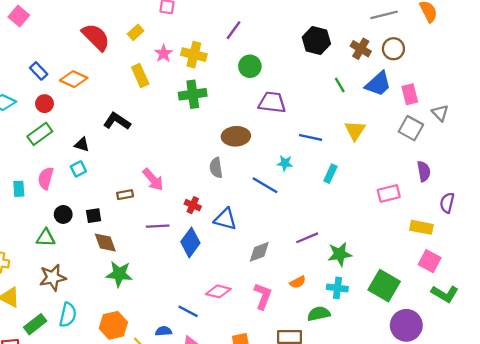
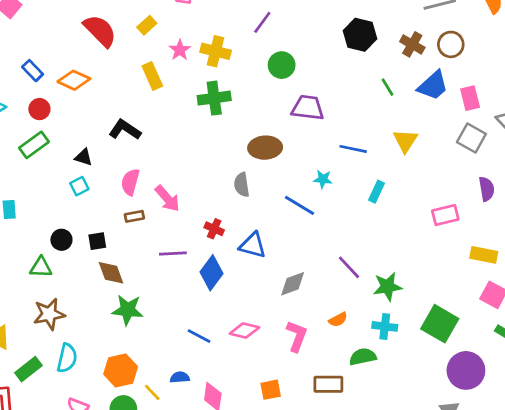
pink semicircle: (46, 178) -> (130, 182), moved
purple line: (307, 238) -> (349, 267), turned 70
blue line: (188, 311) -> (199, 336), moved

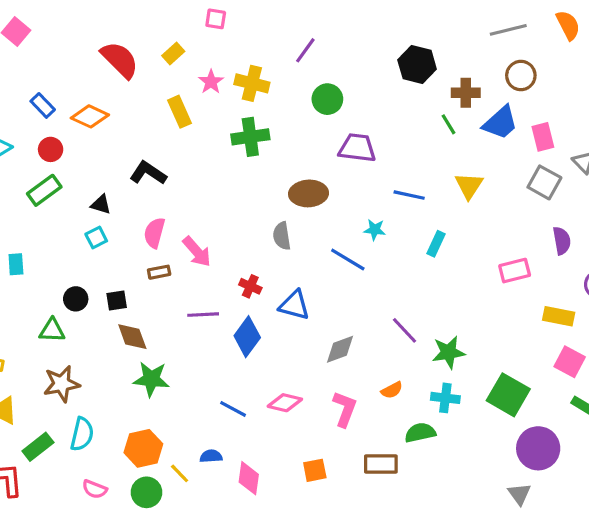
brown cross: (412, 44) -> (466, 93), moved, turned -30

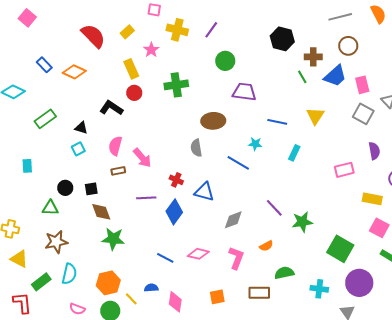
yellow cross: (252, 83) -> (177, 30), moved
red circle: (51, 149) -> (134, 93), moved
cyan cross: (445, 398) -> (319, 289), moved

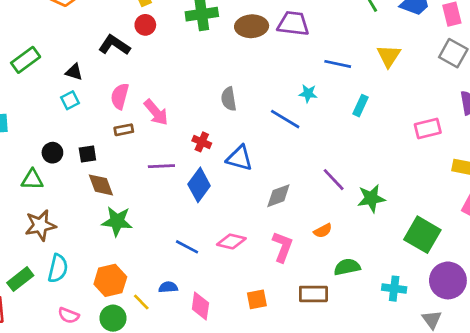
brown ellipse: (213, 121) -> (252, 26), moved

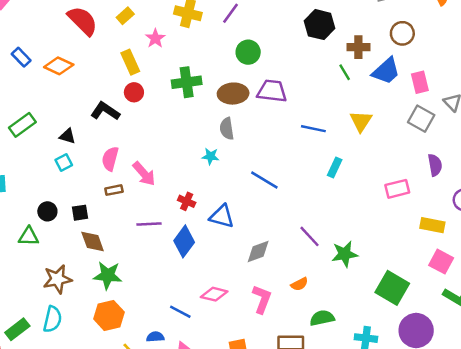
cyan star: (308, 93) -> (210, 156), moved
gray semicircle: (229, 99) -> (227, 129), moved
brown star: (40, 225) -> (57, 279), moved
blue line: (187, 247) -> (180, 312), moved
orange hexagon: (110, 280) -> (109, 315), moved

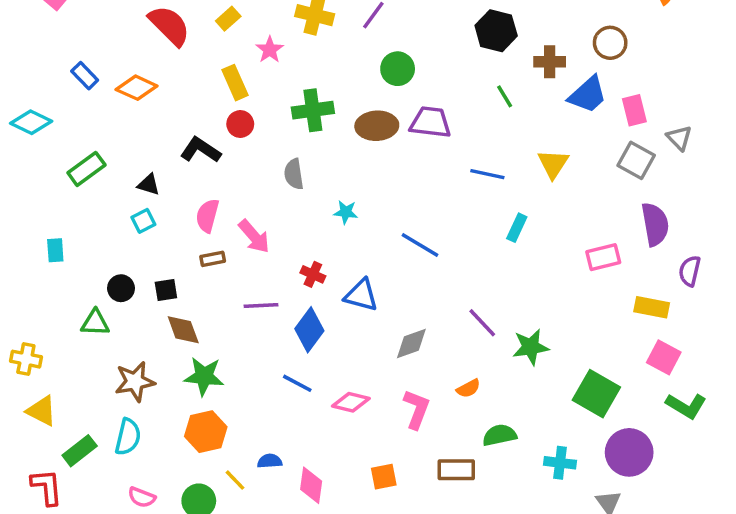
green line: (345, 72) -> (505, 96), moved
gray semicircle: (227, 129) -> (294, 174), moved
purple semicircle: (435, 165) -> (655, 224), size x1.4
blue line: (180, 312) -> (297, 383), moved

